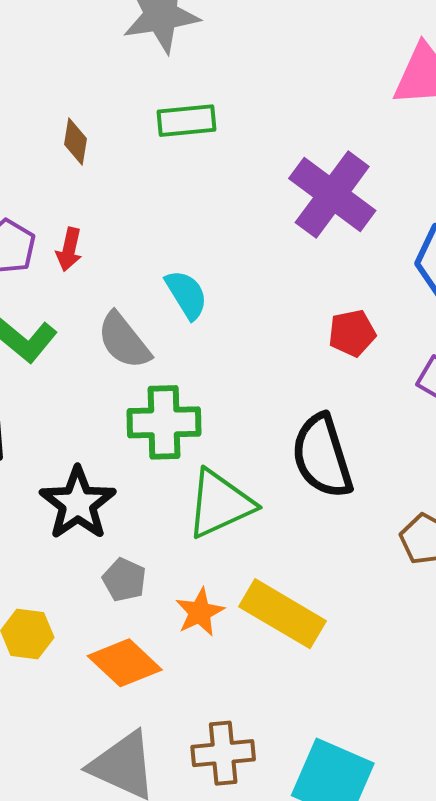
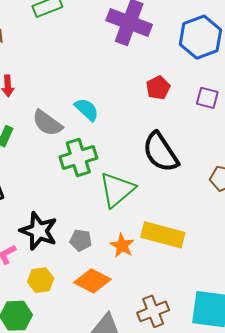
cyan semicircle: (186, 294) -> (87, 110), moved
black star: (78, 503) -> (39, 231), moved

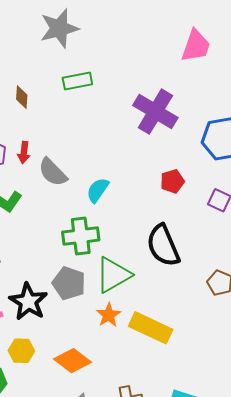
cyan semicircle: (87, 110) -> (98, 190), turned -108
gray semicircle: (47, 123) -> (53, 172), moved
gray pentagon: (81, 240) -> (69, 283), moved, size x1.5
orange star: (122, 246) -> (109, 315), moved

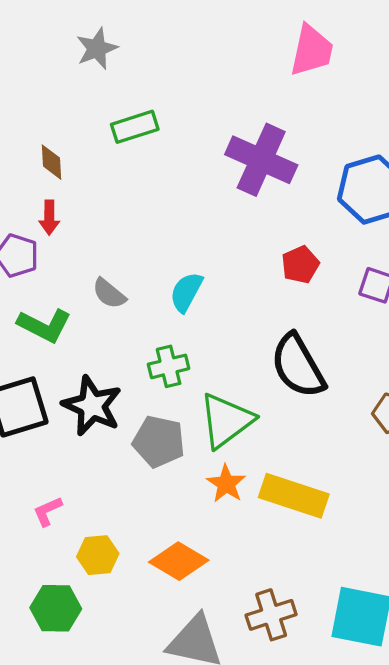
gray star: (59, 28) -> (97, 49), size x0.7
red arrow: (24, 153) -> (49, 218), moved
gray semicircle: (53, 172) -> (109, 294), moved, size x0.7
green cross: (81, 236) -> (169, 366), size x0.7
black star: (28, 302) -> (92, 406), moved

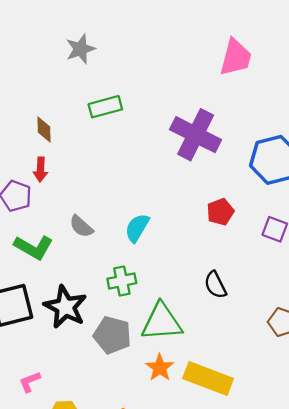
black semicircle: (298, 366) -> (215, 285), size x0.6
green triangle: (226, 421) -> (162, 322), turned 30

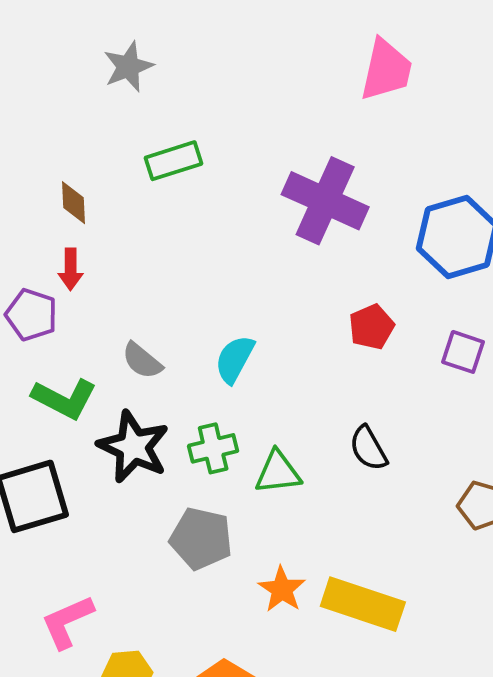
black star: (65, 307) -> (133, 447), moved
green triangle: (162, 322) -> (278, 472), moved, size x0.7
pink L-shape: (30, 382) -> (67, 622), size x1.5

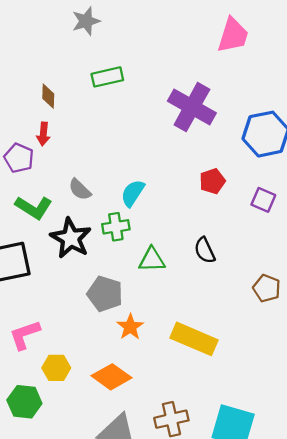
green cross: (213, 448) -> (116, 227), moved
orange star: (282, 589) -> (130, 327), moved

